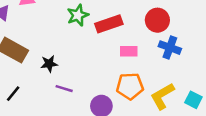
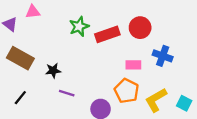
red circle: (157, 20) -> (140, 28), moved
pink rectangle: (129, 51) -> (133, 65), moved
orange pentagon: (130, 86) -> (127, 91), turned 30

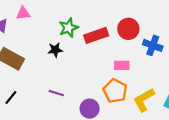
blue cross: (163, 56) -> (153, 45), moved
black star: (53, 71) -> (55, 50), moved

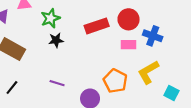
green star: (69, 28) -> (50, 18), moved
pink rectangle: (122, 65) -> (129, 45), moved
yellow L-shape: (144, 100) -> (148, 72), moved

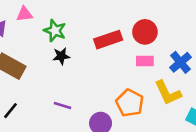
green star: (50, 18) -> (55, 31), turned -30
blue cross: (153, 36) -> (180, 62), moved, turned 30
yellow L-shape: (148, 72) -> (168, 93), turned -85

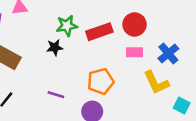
green star: (55, 31) -> (67, 26), moved, turned -30
orange pentagon: (130, 103) -> (101, 81), moved, turned 30

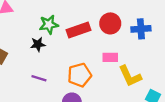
pink rectangle: (135, 52) -> (110, 57), moved
blue cross: (168, 53) -> (141, 29), moved, turned 36
purple line: (56, 95) -> (39, 78), moved

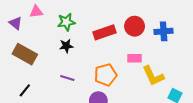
green star: (49, 25) -> (66, 22), moved

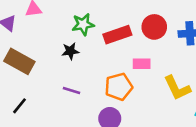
green star: (66, 22) -> (83, 24), moved
pink rectangle: (135, 58) -> (142, 64), moved

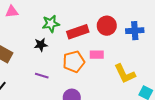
orange pentagon: (119, 87) -> (74, 62), moved

